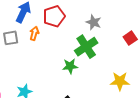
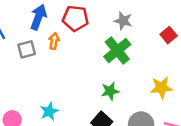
red pentagon: (54, 16) -> (75, 18), turned 30
green star: (70, 66) -> (110, 91), moved

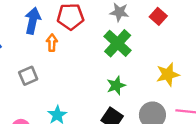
red square: (169, 35) -> (158, 16), moved
gray square: (27, 49) -> (28, 76), moved

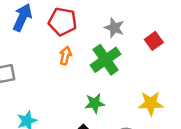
orange arrow: (52, 43) -> (65, 56), moved

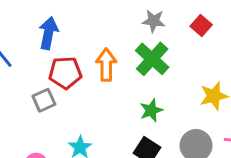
red pentagon: (63, 21) -> (65, 73), moved
orange arrow: (65, 56) -> (106, 65), size x1.5

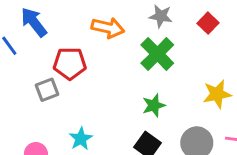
blue arrow: (48, 33) -> (34, 22), moved, turned -52
orange arrow: (106, 65) -> (108, 28), moved, turned 100

